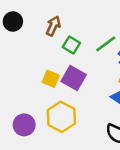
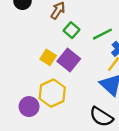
purple circle: (24, 125) -> (29, 107), moved

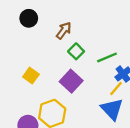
yellow square: (48, 57) -> (31, 76), moved

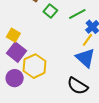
purple square: (71, 81) -> (16, 52), moved

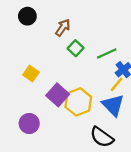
purple square: (16, 52) -> (58, 95), moved
yellow hexagon: (35, 66) -> (78, 102), moved

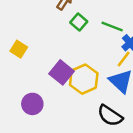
green line: (107, 54) -> (112, 27), turned 48
yellow square: (31, 73) -> (19, 49), moved

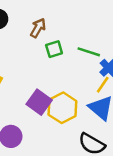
green square: (79, 22) -> (54, 49), turned 35

